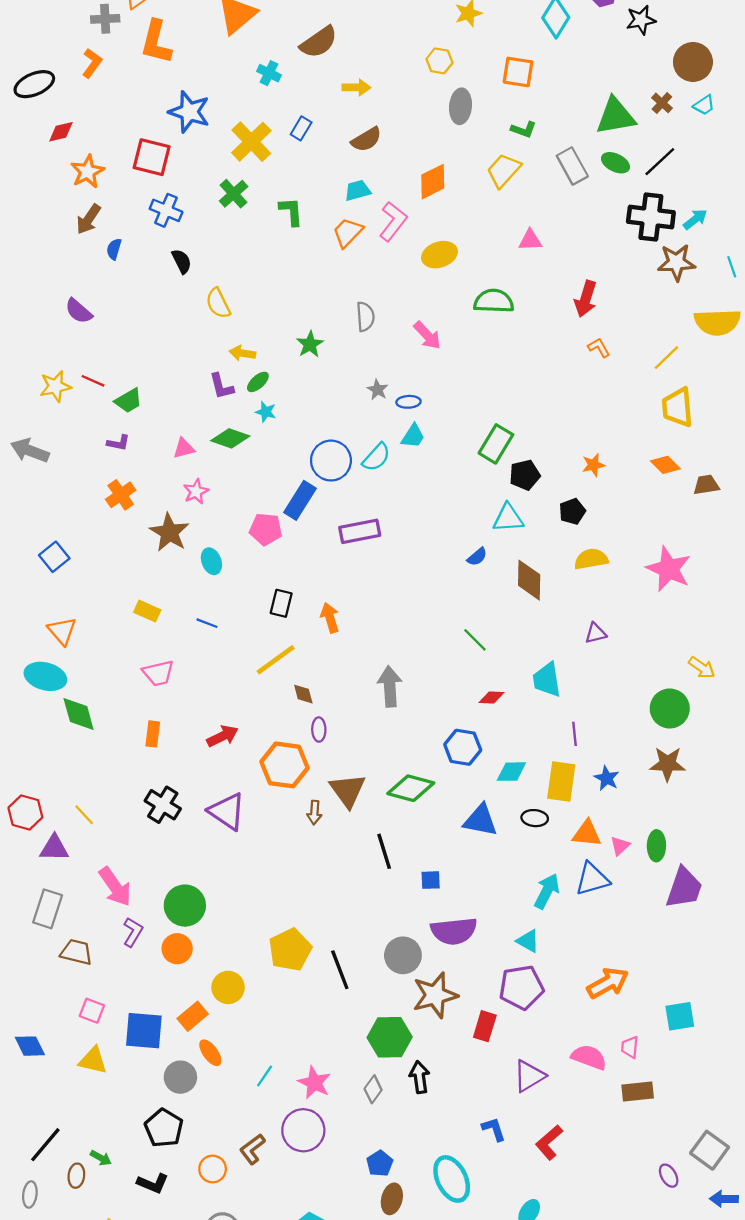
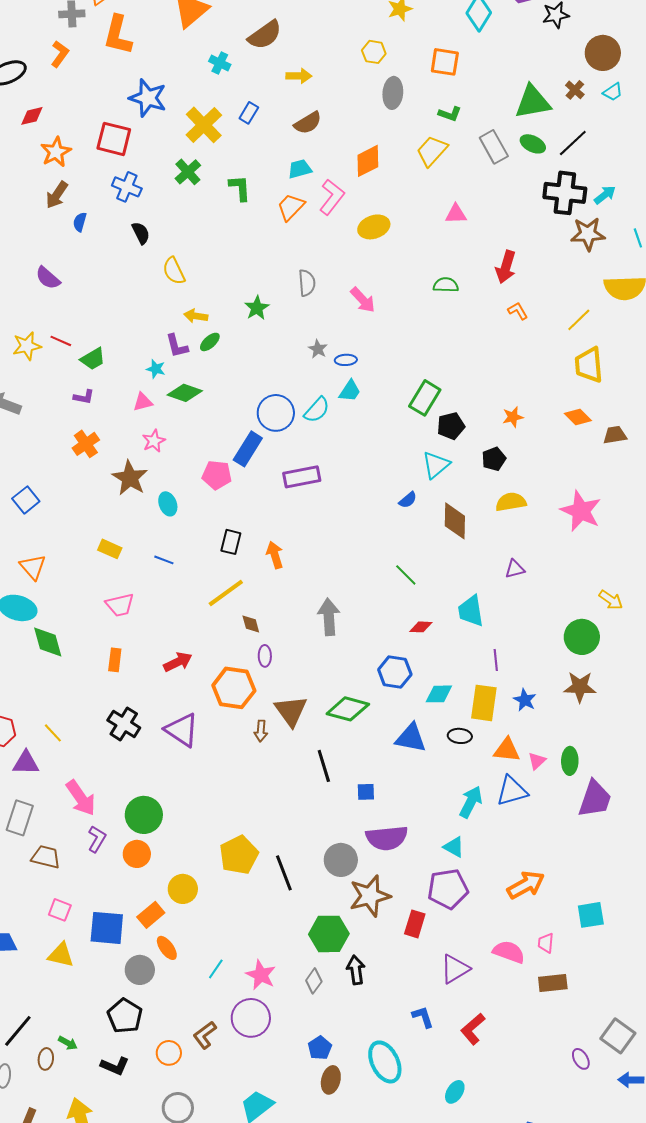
green semicircle: (494, 301) -> (446, 285), moved, size x0.7
cyan star: (266, 412) -> (156, 369), moved
cyan triangle: (508, 518) -> (436, 465), turned -36

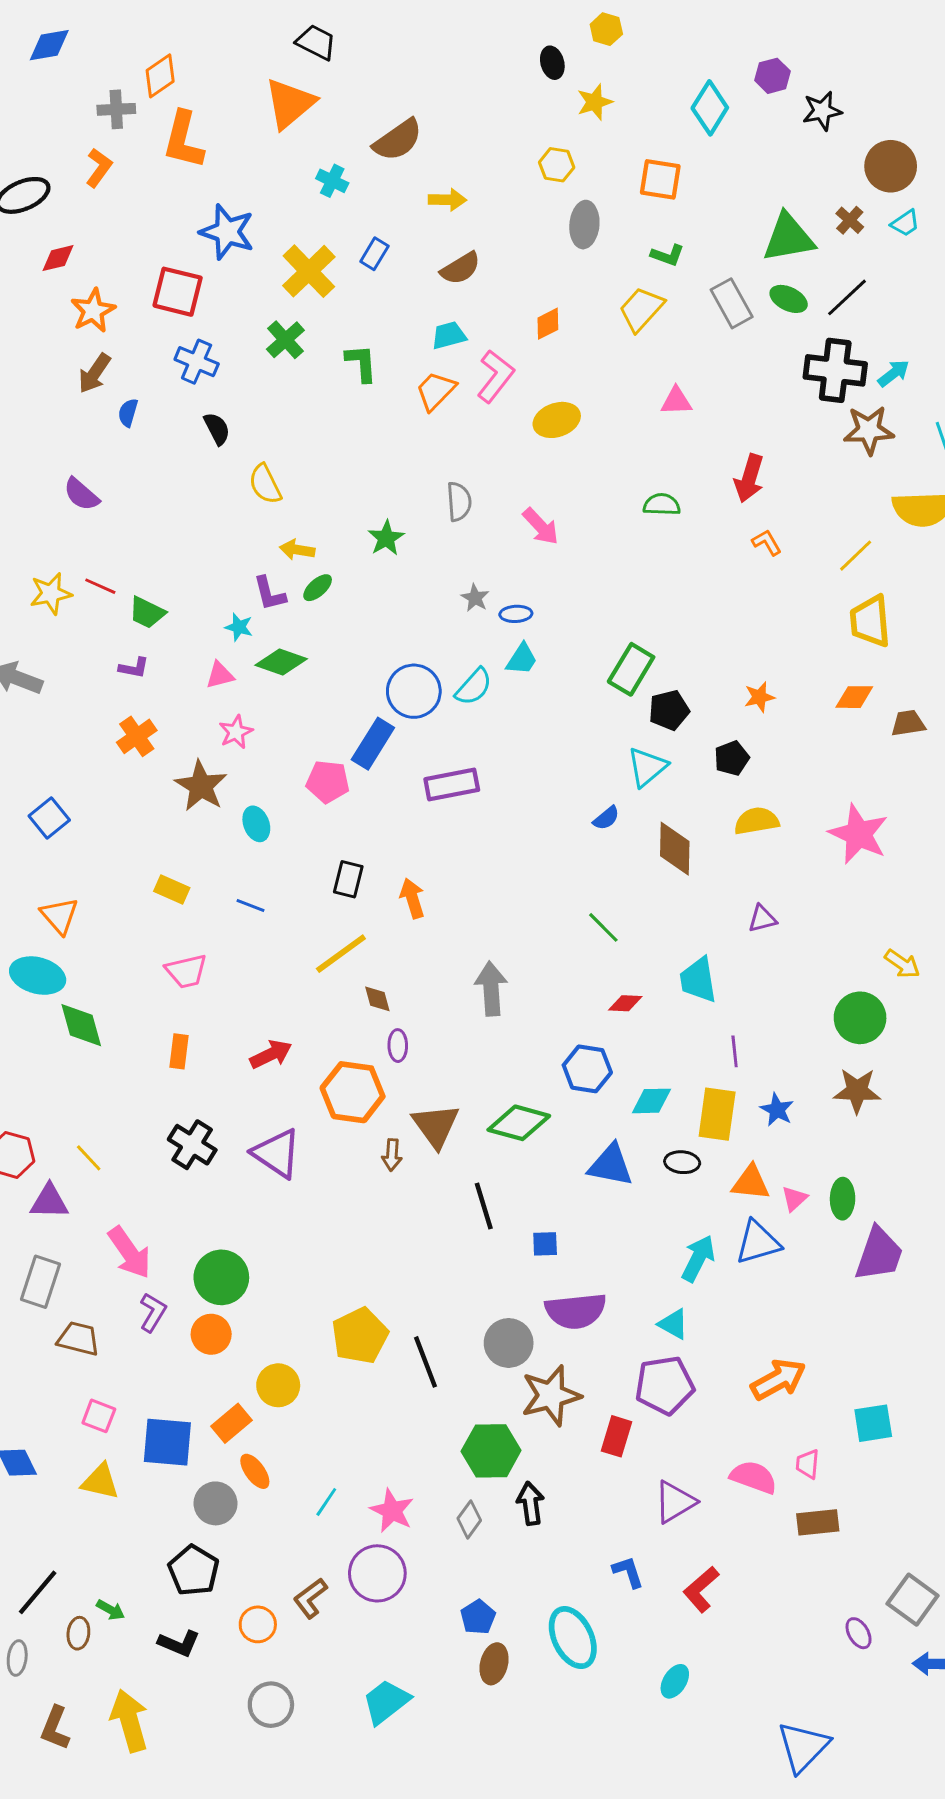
orange diamond: (368, 161) -> (548, 324), size x0.7
green trapezoid: (93, 359) -> (147, 612), turned 56
orange diamond: (578, 417) -> (854, 697), turned -44

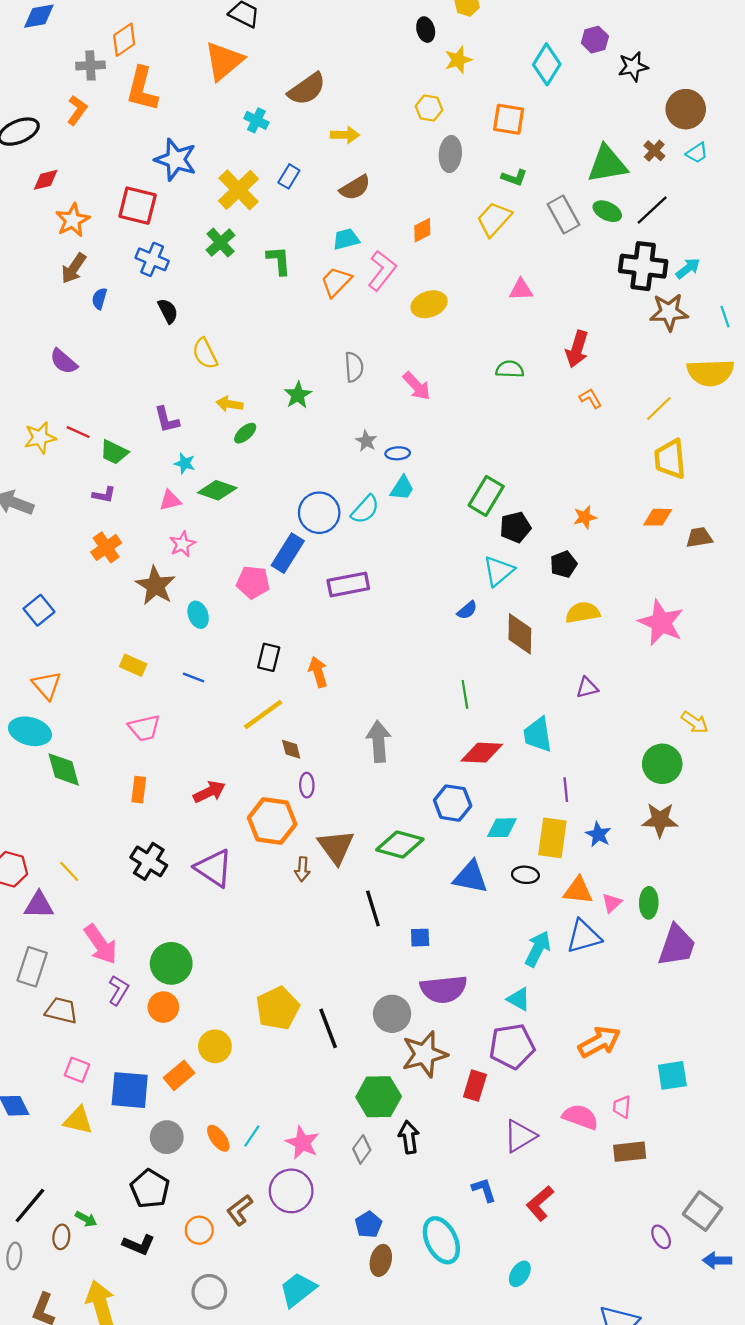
purple L-shape: (269, 593) -> (167, 420), moved
green line: (603, 927) -> (465, 694), turned 36
red diamond: (625, 1003) -> (482, 753), size x1.6
orange ellipse: (255, 1471) -> (218, 1138), moved

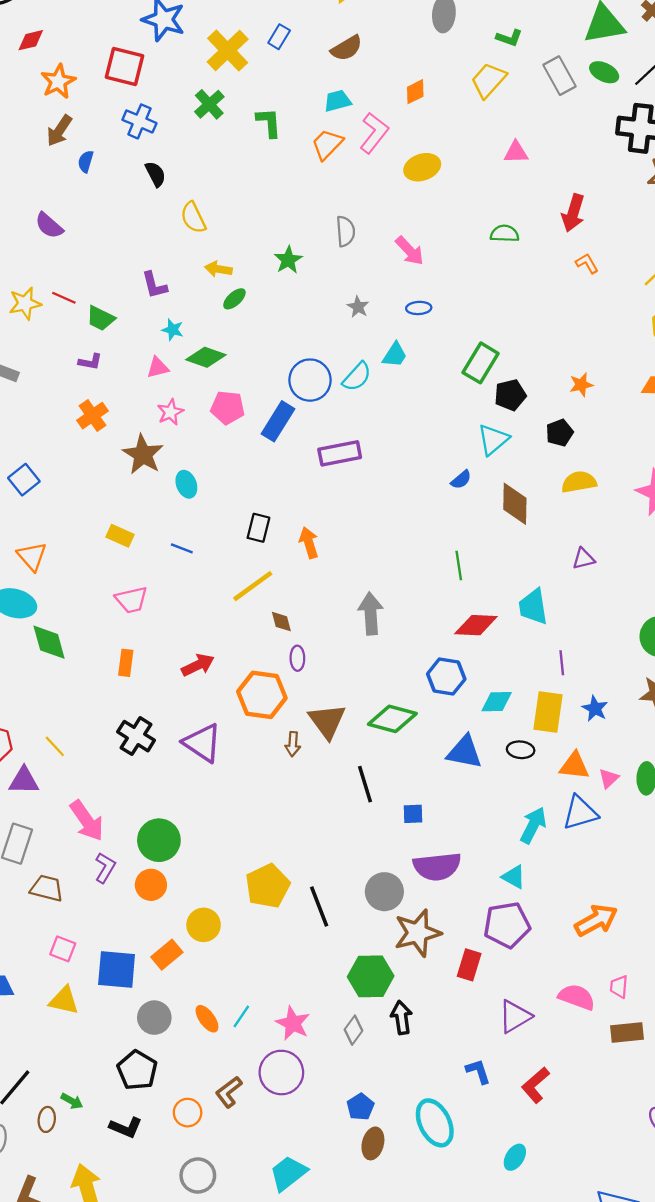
blue ellipse: (398, 453) -> (419, 308), moved
pink pentagon: (253, 582) -> (228, 408), moved

